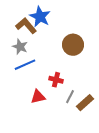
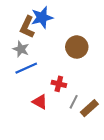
blue star: (40, 17) -> (42, 17), turned 30
brown L-shape: (26, 26) -> (27, 27), turned -115
red triangle: (38, 97) -> (40, 102), turned 42

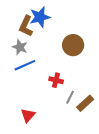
red triangle: (40, 102) -> (28, 115), moved, turned 42

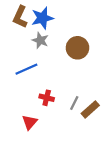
brown L-shape: (26, 26) -> (20, 17), moved
gray star: (20, 47) -> (40, 40), moved
red cross: (56, 80) -> (47, 98), moved

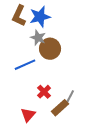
brown circle: (77, 48) -> (50, 49), moved
red cross: (47, 98) -> (44, 92), turned 32
brown rectangle: (90, 109) -> (60, 108), moved

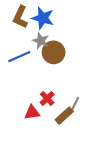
blue star: (40, 17) -> (43, 18), turned 30
blue line: (25, 65) -> (19, 57), moved
red triangle: (28, 115) -> (32, 112), moved, turned 42

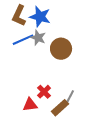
brown circle: (54, 52) -> (61, 49), moved
blue line: (19, 57) -> (23, 40), moved

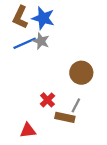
brown circle: (61, 49) -> (81, 73), moved
red triangle: (30, 105) -> (28, 130), moved
brown rectangle: (60, 108) -> (65, 117), turned 54

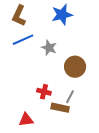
blue star: (43, 18) -> (62, 15), moved, turned -30
gray star: (41, 41) -> (49, 48), moved
red cross: (48, 100) -> (44, 92), turned -32

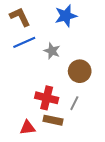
brown L-shape: (19, 16) -> (20, 17), turned 130
red cross: (44, 92) -> (47, 98), size x1.5
brown rectangle: (60, 108) -> (53, 120), moved

